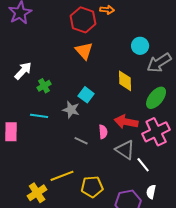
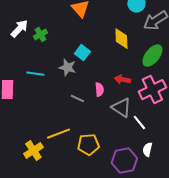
green cross: (44, 86) -> (40, 35), moved
red arrow: (126, 122) -> (122, 80), size x0.7

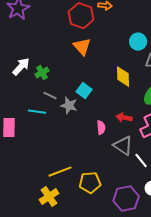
gray line: (77, 99) -> (50, 96), moved
yellow cross: (33, 151) -> (49, 197), moved

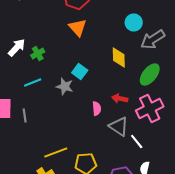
gray line: (50, 96) -> (25, 116), moved, turned 56
cyan line: (37, 112) -> (33, 82), moved, turned -30

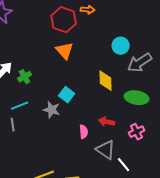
green ellipse: (150, 74) -> (137, 98), turned 60
pink cross: (150, 108) -> (137, 132), size x0.6
gray line: (25, 116) -> (13, 125), moved

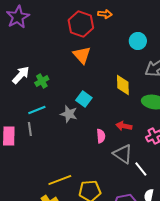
cyan circle: (121, 46) -> (138, 41), moved

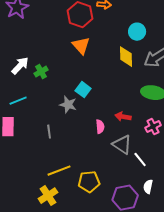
yellow diamond: (123, 85) -> (126, 57), moved
cyan line: (37, 110) -> (18, 101), moved
gray line: (30, 129) -> (49, 132), moved

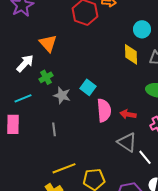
orange triangle: (81, 46) -> (48, 43), moved
green cross: (41, 72) -> (46, 77), moved
gray star: (68, 105) -> (62, 95), moved
pink semicircle: (100, 127) -> (104, 110), moved, size x1.6

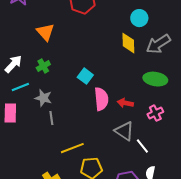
white arrow: (25, 63) -> (13, 64), moved
gray star: (62, 95) -> (43, 98), moved
yellow line: (64, 168) -> (72, 148), moved

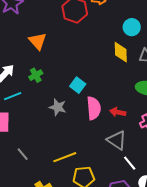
gray star: (43, 98) -> (58, 107), moved
gray line: (51, 118) -> (23, 154), moved, turned -32
white line: (142, 146) -> (130, 163), moved

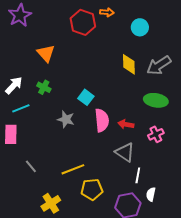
cyan circle: (132, 27) -> (140, 27), moved
green cross: (36, 75) -> (44, 87), turned -32
white line: (130, 163) -> (138, 175), turned 49

